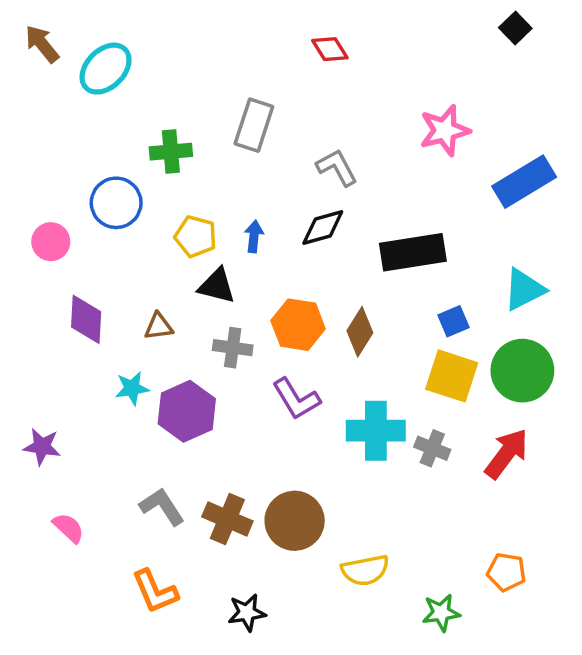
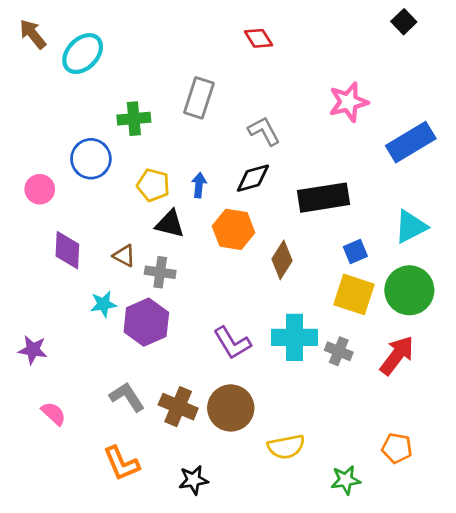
orange hexagon: (298, 325) -> (234, 229), moved
brown triangle: (159, 326) -> (124, 256), turned 35
gray cross: (233, 348) -> (160, 272), moved
purple L-shape: (296, 399) -> (232, 343), moved

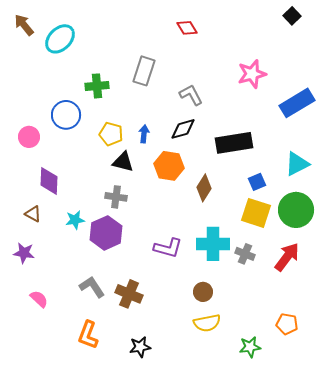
brown triangle: (124, 256) -> (33, 214), moved
purple L-shape: (232, 343) -> (168, 248), turned -44
brown circle: (231, 408) -> (203, 292), moved, size x0.6
orange L-shape: (121, 463) -> (88, 335), turned 44

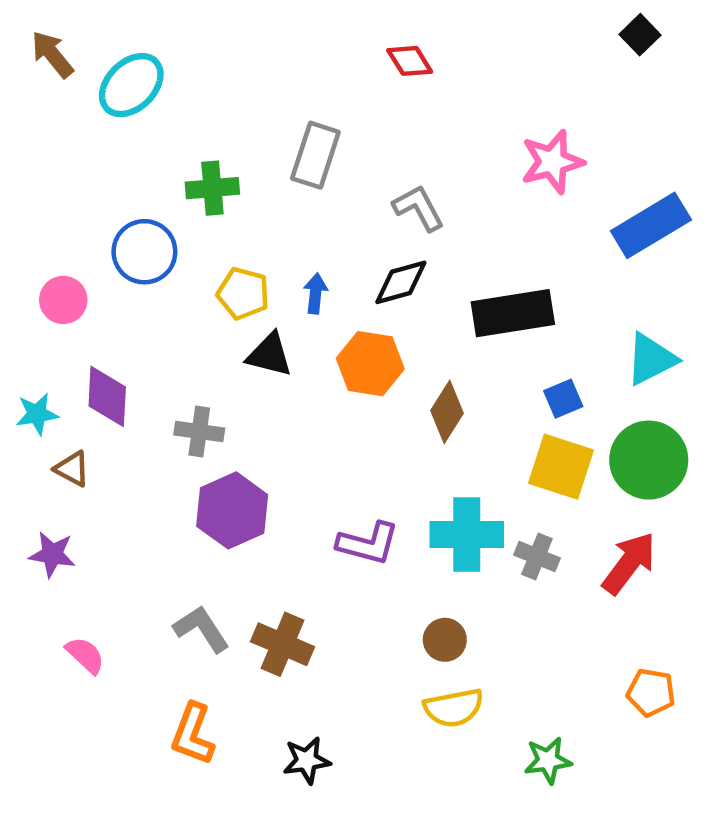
gray cross: (116, 197) -> (199, 432), moved
cyan star: (75, 220) -> (37, 414), moved
orange pentagon: (287, 324) -> (651, 692), moved

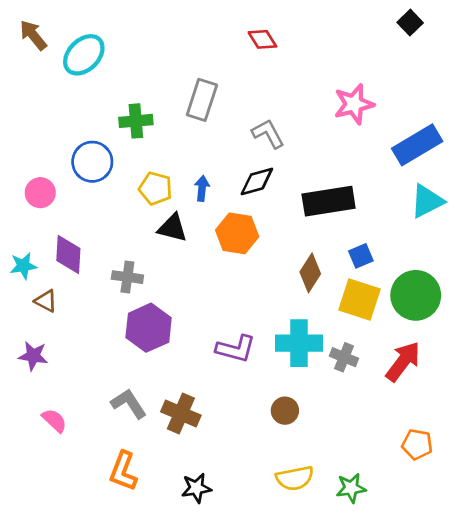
cyan triangle: (651, 359) -> (427, 201), moved
brown diamond: (447, 412) -> (310, 273), moved
yellow semicircle: (454, 708) -> (295, 478), moved

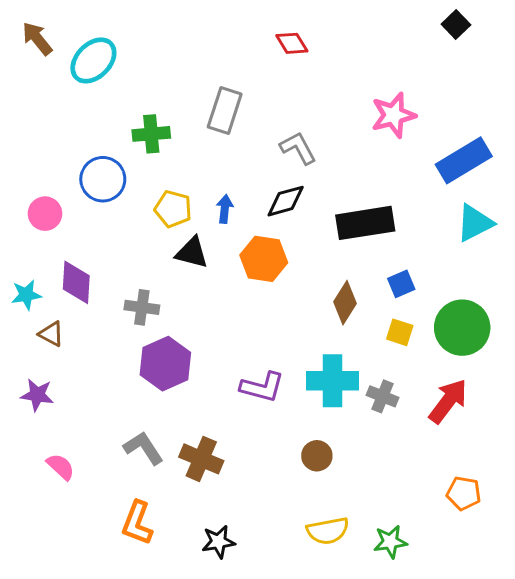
yellow square: (359, 300) -> (400, 332), size x0.6

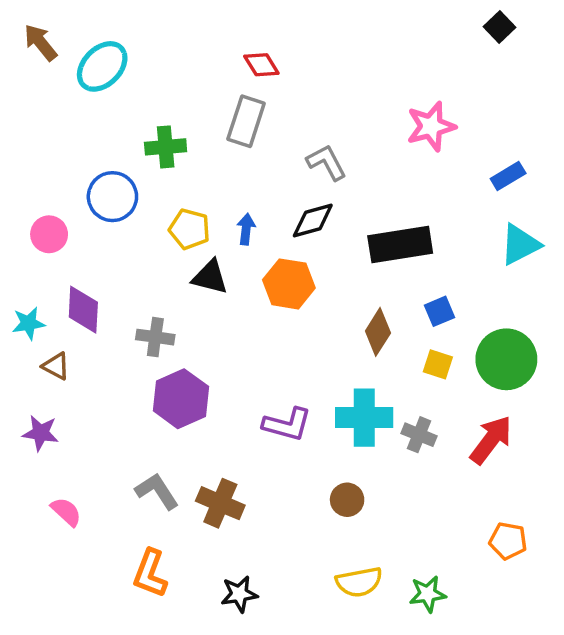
red diamond: (292, 43) -> (261, 65), moved
blue rectangle: (464, 160) -> (508, 176), size x0.6

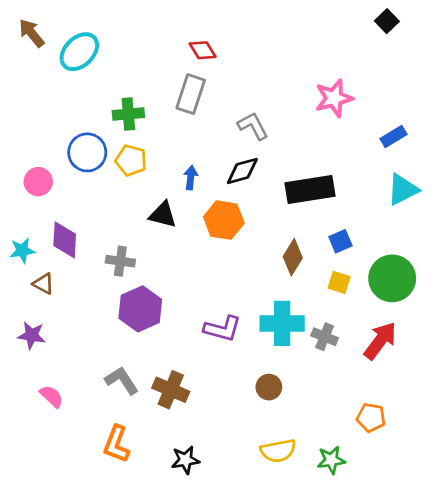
yellow pentagon: (190, 229) -> (131, 160), moved
orange pentagon: (508, 541) -> (371, 418), moved

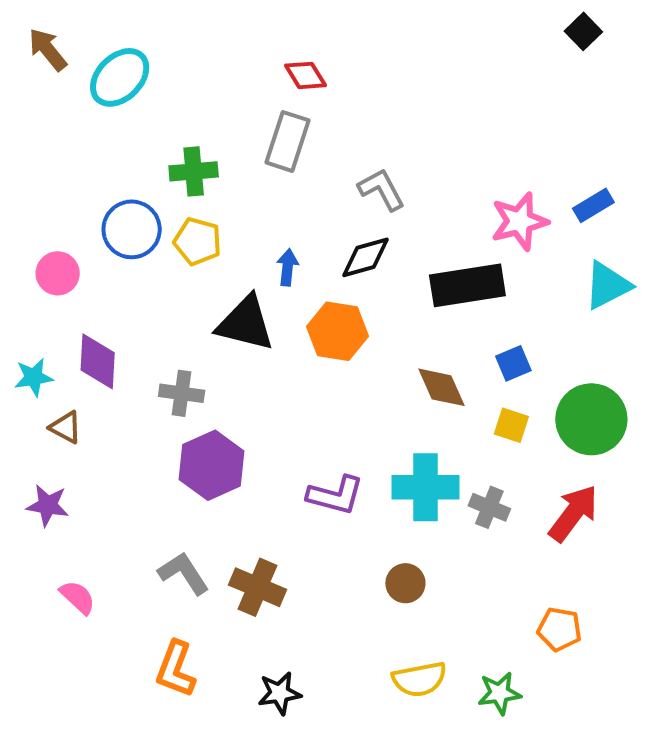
pink star: (334, 98) -> (519, 221), moved
black triangle: (163, 215) -> (246, 323), size x1.4
brown diamond: (293, 257) -> (441, 387), turned -56

